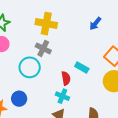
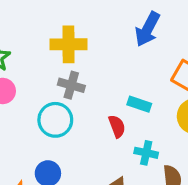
blue arrow: (95, 24) -> (148, 29), size x1.5
cyan cross: (62, 96) -> (146, 153), moved

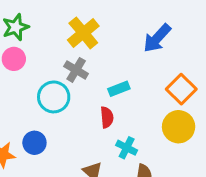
yellow cross: (69, 44) -> (83, 33), turned 36
cyan rectangle: (139, 104) -> (119, 89), moved, turned -55

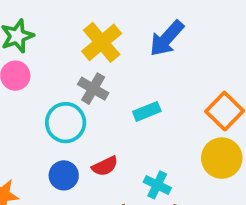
blue arrow: (157, 38) -> (167, 38), moved
red semicircle: (107, 117) -> (105, 166), moved, turned 70
blue circle: (34, 143) -> (64, 175), moved

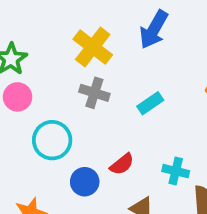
cyan circle: (66, 123) -> (52, 140), moved

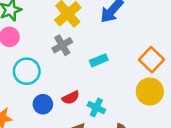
gray cross: (94, 93) -> (62, 45), turned 30
cyan cross: (176, 171) -> (96, 107), moved

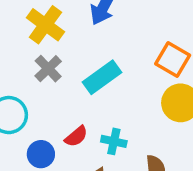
cyan rectangle: (99, 60) -> (102, 77), size x1.5

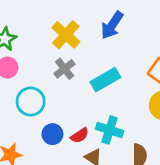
red semicircle: (76, 136) -> (80, 135), moved
cyan cross: (114, 141) -> (110, 130), size x1.4

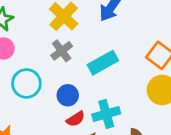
cyan cross: (110, 130) -> (106, 114), turned -35
blue circle: (52, 134) -> (68, 95), moved

